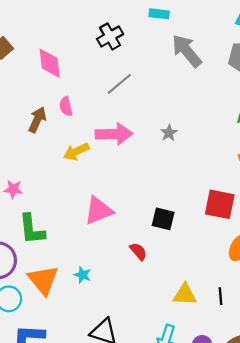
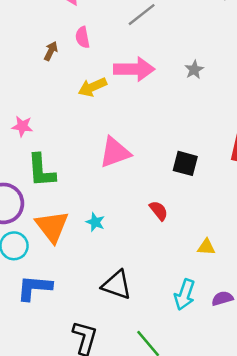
brown arrow: (37, 120) -> (51, 51), size x0.7
red semicircle: (138, 251) -> (159, 211), moved
yellow triangle: (185, 295) -> (206, 247), size x0.7

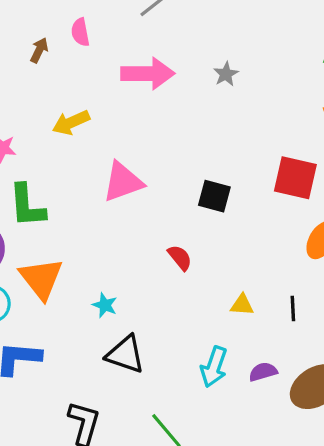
yellow arrow: (92, 87) -> (71, 123), moved
cyan star: (95, 222) -> (105, 305), moved

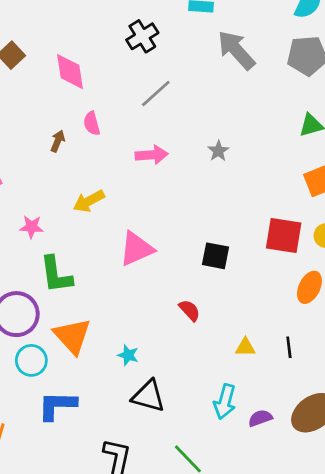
pink arrow: (148, 74) -> (152, 155), size x0.7
purple semicircle: (263, 372) -> (260, 418), moved

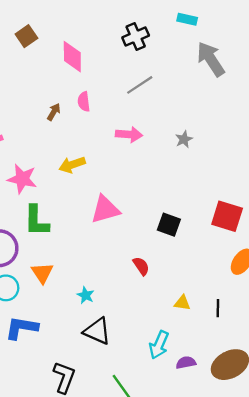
pink star: (32, 227) -> (22, 179), size x1.5
orange triangle: (72, 336) -> (42, 273), size x0.7

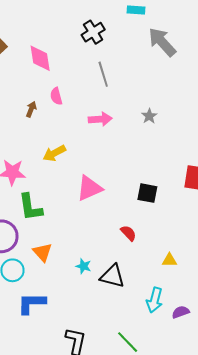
gray line: (140, 85) -> (103, 74), turned -65
black triangle: (97, 331) -> (113, 276), moved

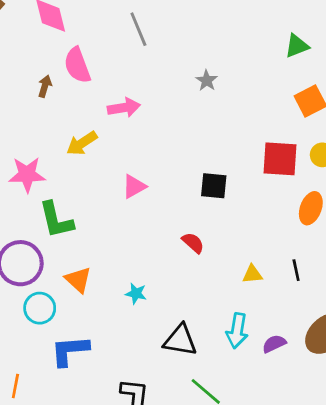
pink semicircle: (56, 96) -> (77, 65), size x1.5
pink arrow: (100, 119) -> (124, 108), moved
pink triangle: (89, 188) -> (134, 186), size x0.7
black triangle: (113, 276) -> (180, 340), moved

